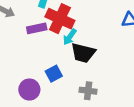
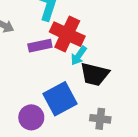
blue square: (54, 74) -> (60, 99), size x1.6

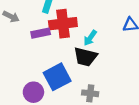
red cross: (67, 34) -> (63, 24), turned -32
cyan arrow: (79, 56) -> (90, 38), moved

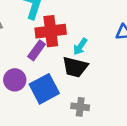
purple rectangle: (41, 33) -> (37, 50), moved, turned -42
purple circle: (33, 92) -> (15, 80), moved

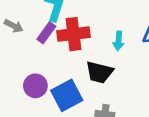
cyan arrow: (80, 47) -> (118, 41), moved, turned -30
purple rectangle: (37, 50) -> (46, 33), moved

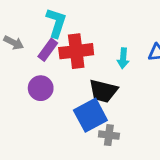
purple circle: (35, 86) -> (41, 88), moved
blue square: (67, 95) -> (90, 115), moved

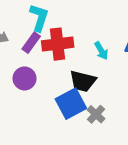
cyan arrow: (123, 58) -> (101, 51), turned -36
gray cross: (109, 135) -> (96, 114), moved, turned 36

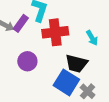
purple rectangle: (31, 43) -> (21, 23), moved
blue square: (71, 104) -> (66, 82), turned -30

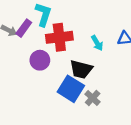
purple circle: (27, 61) -> (40, 60), moved

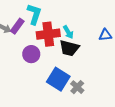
cyan arrow: (97, 43) -> (68, 32), moved
black trapezoid: (81, 69) -> (69, 48), moved

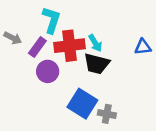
purple rectangle: (17, 26) -> (37, 47), moved
gray cross: (77, 87) -> (107, 114), turned -32

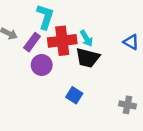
blue triangle: (143, 47) -> (131, 42), turned 35
blue square: (82, 104) -> (74, 95), size x0.6
gray cross: (107, 114) -> (127, 105), moved

